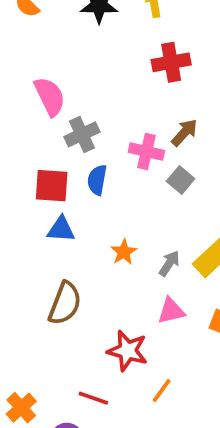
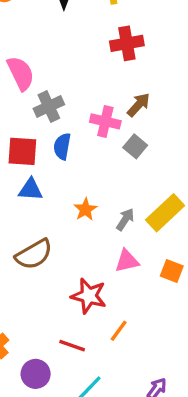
brown semicircle: (65, 303) -> (34, 254), turned 39
red line: (93, 398) -> (72, 346), moved

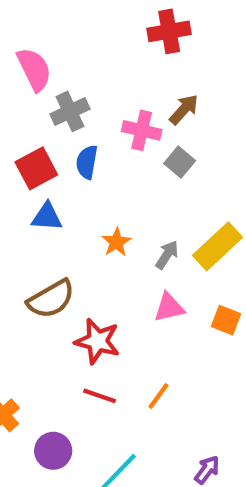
red square: (22, 151) -> (36, 168), turned -32
red star: (89, 296) -> (97, 341), moved
red line: (72, 346) -> (100, 396), moved

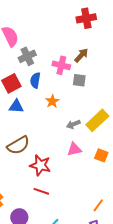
red cross: (169, 31) -> (86, 18), moved
gray square: (180, 162) -> (79, 80), turned -32
orange star: (116, 242) -> (52, 101), moved
gray arrow: (167, 255) -> (73, 124), turned -144
orange line: (159, 396) -> (98, 205), moved

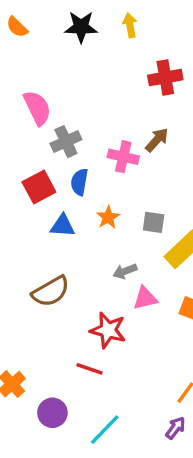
gray square: (79, 80) -> (154, 222), moved
blue triangle: (16, 106) -> (63, 226), moved
gray arrow: (73, 124) -> (125, 271), moved
red star: (40, 165) -> (108, 330), moved

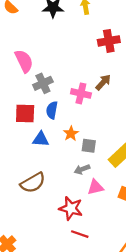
red square: (39, 187) -> (25, 113), turned 30
gray square: (154, 222) -> (89, 146), moved
red line: (90, 369) -> (80, 234), moved

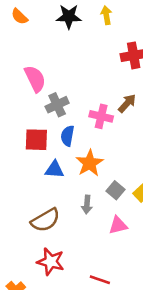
orange star: (71, 134) -> (90, 163), size x1.5
gray square: (89, 146) -> (115, 190), moved, turned 32
gray arrow: (82, 169) -> (87, 205), moved, turned -64
red star: (71, 208) -> (51, 262), moved

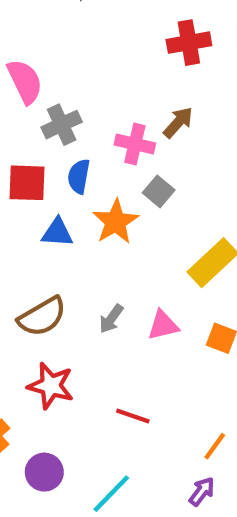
gray square: (115, 190) -> (159, 191), moved
gray arrow: (87, 205) -> (111, 319), moved, turned 30

